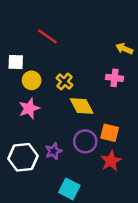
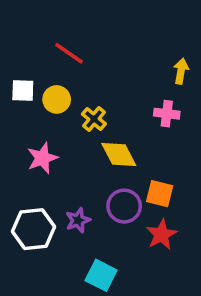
yellow arrow: (124, 49) -> (181, 71), turned 77
yellow circle: (32, 80) -> (57, 99), moved

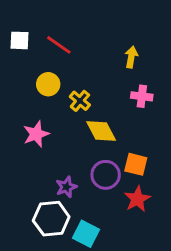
yellow arrow: (181, 71) -> (131, 57), moved
white square: (23, 91) -> (19, 40), moved
white hexagon: (34, 229) -> (51, 219), moved

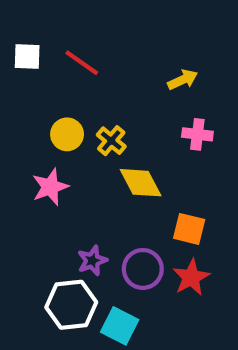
yellow arrow: (131, 57) -> (183, 80), turned 55
yellow circle: (48, 84) -> (67, 134), moved
purple circle: (106, 175) -> (143, 269), moved

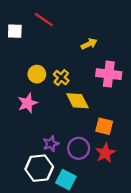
red line: (82, 63) -> (44, 20), moved
yellow arrow: (183, 80) -> (89, 44), moved
pink cross: (197, 134) -> (109, 74), size x1.5

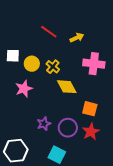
red line: (44, 20) -> (49, 32), moved
white square: (15, 31) -> (13, 56), moved
white hexagon: (39, 168) -> (16, 151), moved

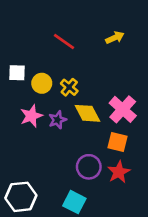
yellow arrow: (77, 38) -> (115, 38), moved
pink cross: (94, 64) -> (123, 109), moved, turned 35
purple star: (44, 124) -> (57, 120), moved

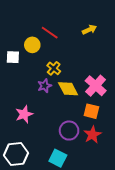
yellow circle: (42, 83) -> (32, 45), moved
pink star: (31, 116) -> (24, 114), moved
purple star: (57, 120) -> (45, 86), moved

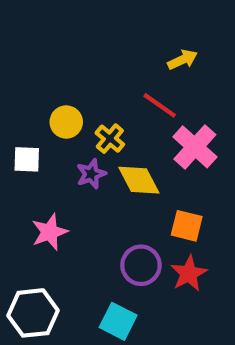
red line: (50, 33) -> (160, 105), moved
yellow circle: (32, 45) -> (66, 122), moved
white square: (13, 57) -> (27, 159), moved
pink cross: (96, 86) -> (195, 147), moved

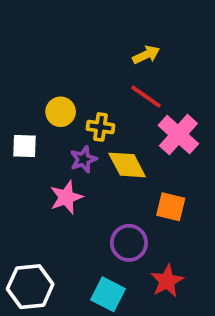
yellow arrow: (182, 60) -> (146, 55), moved
yellow cross: (110, 139) -> (100, 127), turned -32
pink star: (50, 232) -> (66, 197), moved
red star: (189, 274) -> (167, 281), moved

